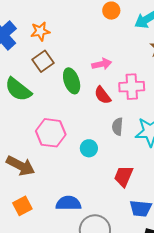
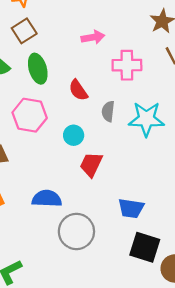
green ellipse: (72, 81) -> (38, 69), moved
red semicircle: (103, 95) -> (78, 90), moved
red trapezoid: (124, 176) -> (91, 164), moved

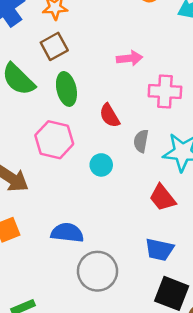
red trapezoid: (91, 164) -> (163, 198), moved, turned -68

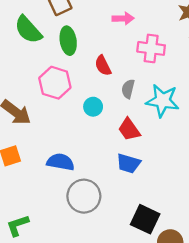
red trapezoid: (163, 198) -> (129, 129), moved
blue trapezoid: (159, 250) -> (128, 163), moved

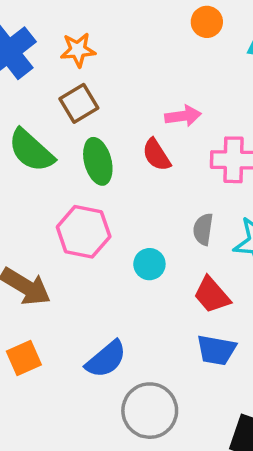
red semicircle: (103, 66) -> (156, 155), moved
blue semicircle: (60, 162) -> (106, 359), turned 136

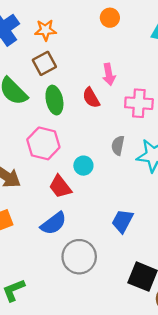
orange circle: (207, 22) -> (110, 18), moved
pink arrow: (183, 116) -> (109, 74), turned 85
red trapezoid: (212, 295) -> (60, 187), moved
blue trapezoid: (216, 350) -> (122, 221), turned 105

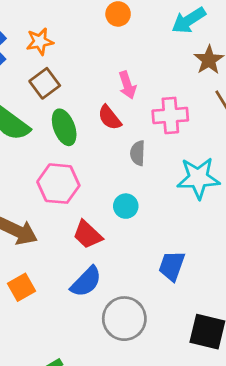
gray semicircle: (118, 145) -> (138, 153), moved
cyan circle: (83, 166) -> (126, 206), moved

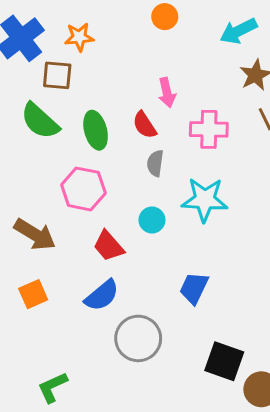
brown square: (45, 83) -> (57, 75), moved, turned 36
gray semicircle: (138, 153) -> (155, 163), moved
cyan star: (198, 178) -> (205, 200), moved

